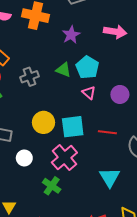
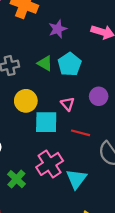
pink triangle: (89, 93) -> (68, 104), moved
yellow circle: (44, 122) -> (26, 101), moved
pink cross: (64, 157) -> (50, 164), moved

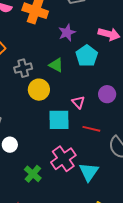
cyan pentagon: (70, 64) -> (87, 56), moved
yellow circle: (26, 101) -> (39, 90), moved

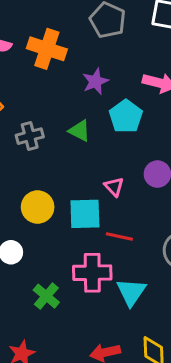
yellow circle: (39, 90) -> (38, 207), moved
red line: (91, 129) -> (119, 237), moved
pink cross: (63, 159) -> (92, 273), turned 35

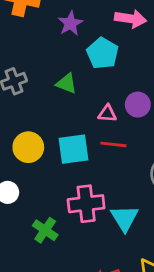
green triangle: (80, 131) -> (66, 83), moved
pink triangle: (114, 187) -> (107, 114), moved, turned -36
red line: (119, 237) -> (113, 144), moved

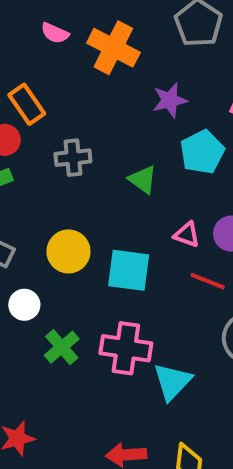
red line: (113, 144) -> (208, 281), moved
green cross: (45, 230) -> (62, 347), moved

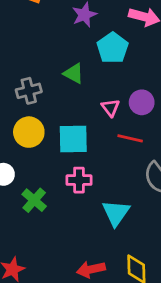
gray cross: (73, 158) -> (29, 91), moved
pink triangle: (187, 235) -> (111, 108), turned 42
pink cross: (126, 348) -> (79, 180), moved, size x0.7

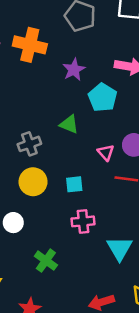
cyan square: (73, 139) -> (74, 184), size x0.6
green cross: (34, 200) -> (46, 261), moved

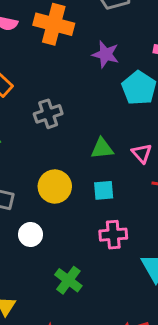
purple star: (74, 70) -> (106, 54), turned -30
green triangle: (69, 124) -> (102, 148), moved, turned -30
gray cross: (29, 144) -> (48, 114), moved

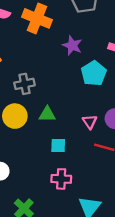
green triangle: (102, 148) -> (47, 114), moved
yellow circle: (55, 186) -> (15, 116), moved

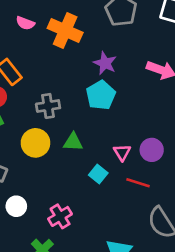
cyan pentagon: (94, 73) -> (101, 95), moved
cyan square: (58, 145) -> (98, 174), moved, turned 35
pink cross: (61, 179) -> (60, 216), moved, turned -36

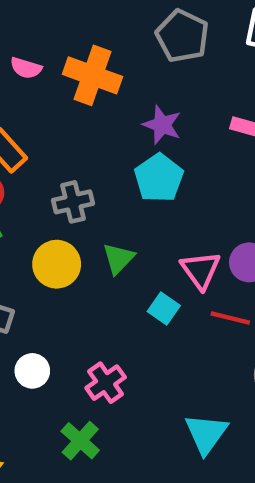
green triangle: (73, 142) -> (118, 258), turned -45
pink triangle: (122, 152) -> (201, 270), size x1.4

